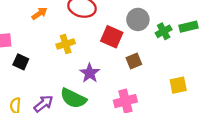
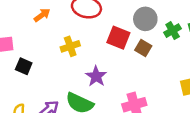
brown square: (134, 61) -> (143, 48), moved, turned -35

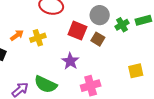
orange arrow: (42, 15) -> (17, 35), moved
purple star: (96, 76) -> (70, 61), moved

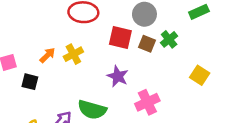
green cross: (122, 25) -> (169, 39), moved
yellow square: (136, 71) -> (200, 75), turned -35

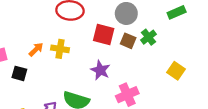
yellow cross: (73, 54) -> (60, 49), turned 36

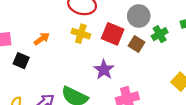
green cross: (149, 37) -> (160, 34), moved
yellow cross: (60, 49) -> (81, 34), moved

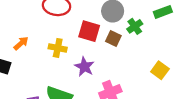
yellow cross: (81, 34) -> (58, 48), moved

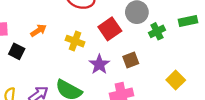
red square: (89, 31) -> (110, 29), turned 30
brown square: (113, 38) -> (131, 60), moved, turned 35

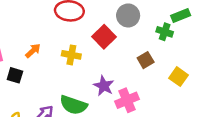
green cross: (157, 31) -> (165, 32), moved, turned -35
brown square: (131, 60) -> (146, 60), moved
purple star: (99, 64) -> (104, 86), moved

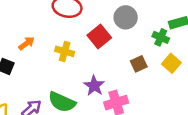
yellow square: (179, 77) -> (171, 63), moved

